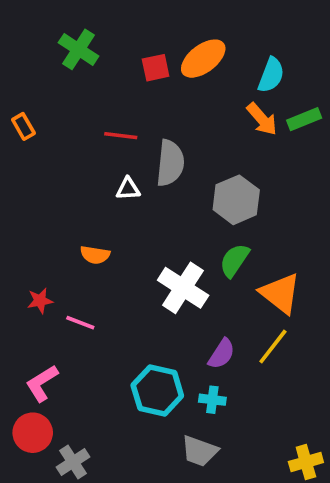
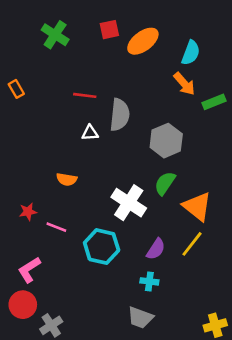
red square: (156, 68) -> (109, 30), moved
green rectangle: (304, 119) -> (214, 102), moved
cyan hexagon: (157, 391) -> (102, 247), moved

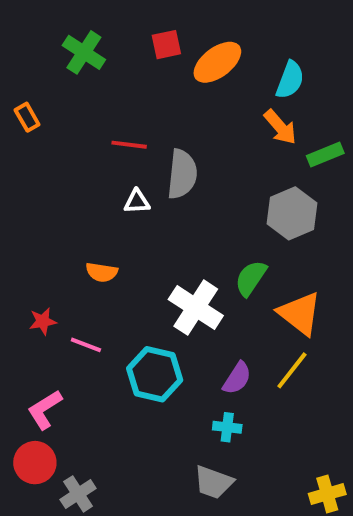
orange rectangle: (16, 89) -> (27, 117), moved
gray hexagon: (166, 141) -> (292, 213), moved

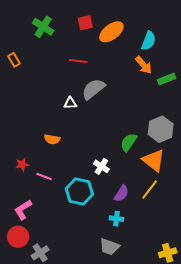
red line: (129, 145) -> (78, 61), moved
gray semicircle: (182, 174) -> (93, 89), turned -135
gray hexagon: (292, 213) -> (161, 129), moved
white cross: (196, 308) -> (101, 166), moved, size x0.6

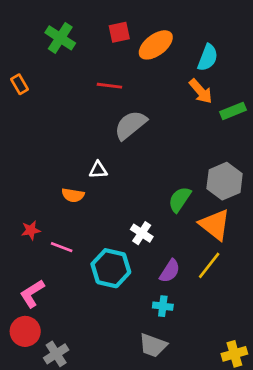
white triangle: (70, 103) -> (98, 170), moved

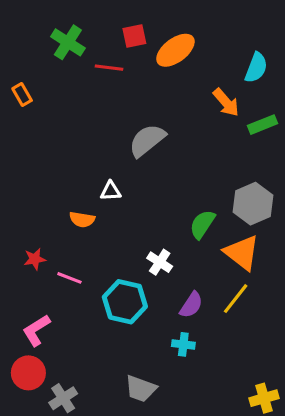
cyan semicircle: (208, 58) -> (256, 68), moved
red line: (109, 86) -> (109, 68), moved
gray trapezoid: (153, 345) -> (141, 389), moved

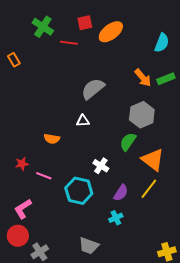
orange arrow: (226, 102) -> (143, 78), moved
white triangle: (111, 191) -> (83, 121), moved
gray hexagon: (253, 204) -> (142, 115), moved
cyan cross: (183, 344) -> (116, 218), turned -32

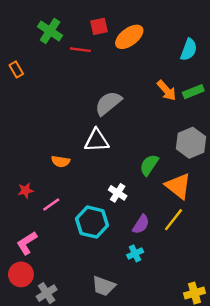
gray hexagon: (142, 115) -> (191, 143), moved
white triangle: (83, 121) -> (97, 140), size x1.6
pink line: (44, 176) -> (51, 205), turned -56

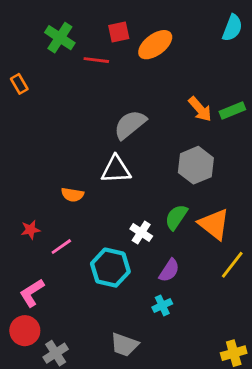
cyan semicircle: (189, 50) -> (232, 28), moved
gray hexagon: (191, 143) -> (196, 165), moved
green semicircle: (149, 165) -> (176, 217), moved
yellow line: (174, 220) -> (232, 265), moved

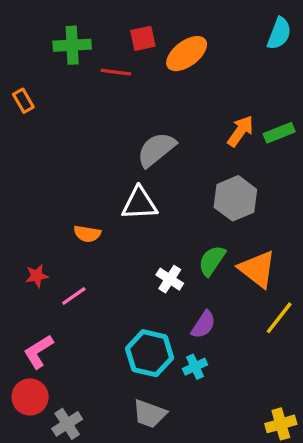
green cross: (60, 38) -> (72, 45), turned -36
orange arrow: (200, 109) -> (240, 131), turned -104
cyan hexagon: (110, 268) -> (150, 353), moved

